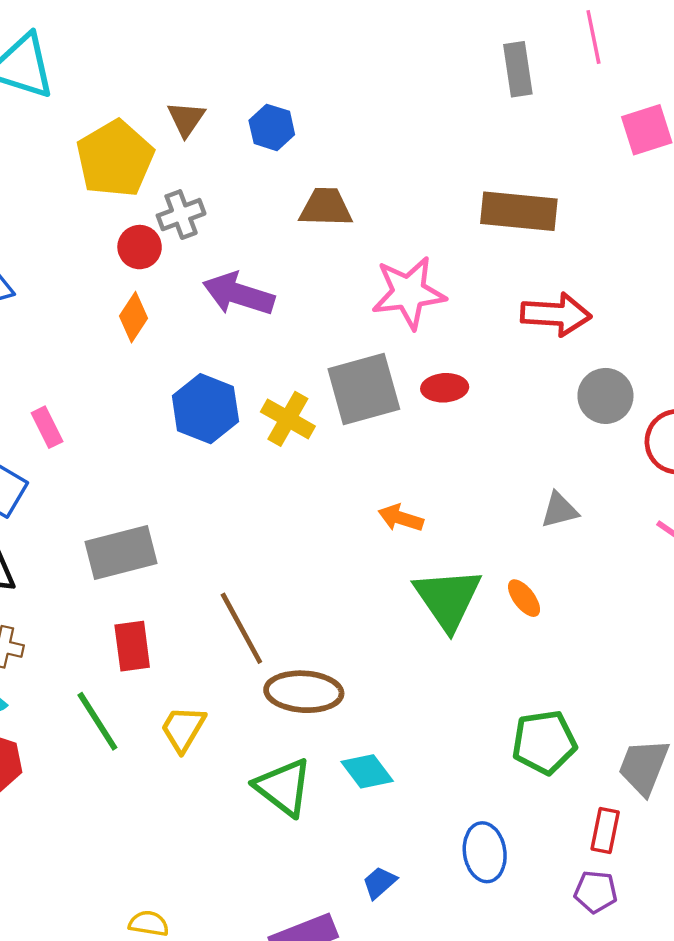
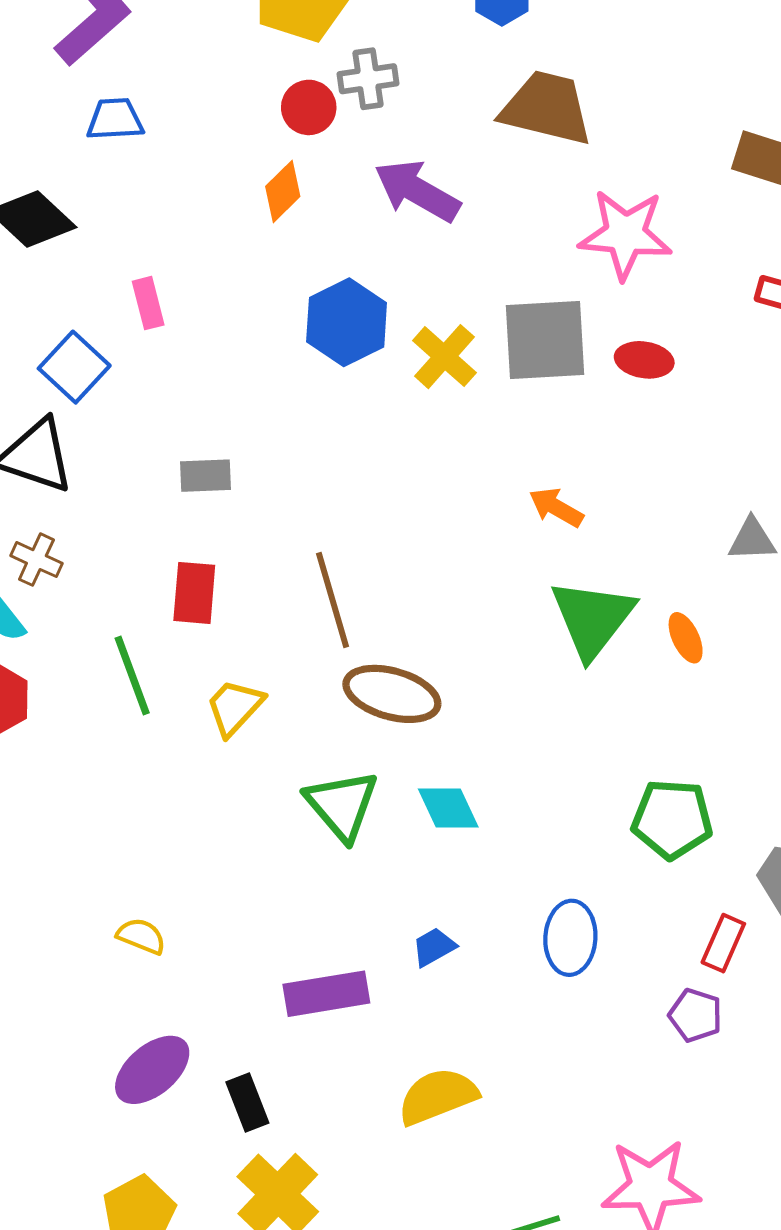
brown trapezoid: (326, 207) -> (547, 108), size x1.4
gray rectangle: (121, 552) -> (205, 476), size x0.6

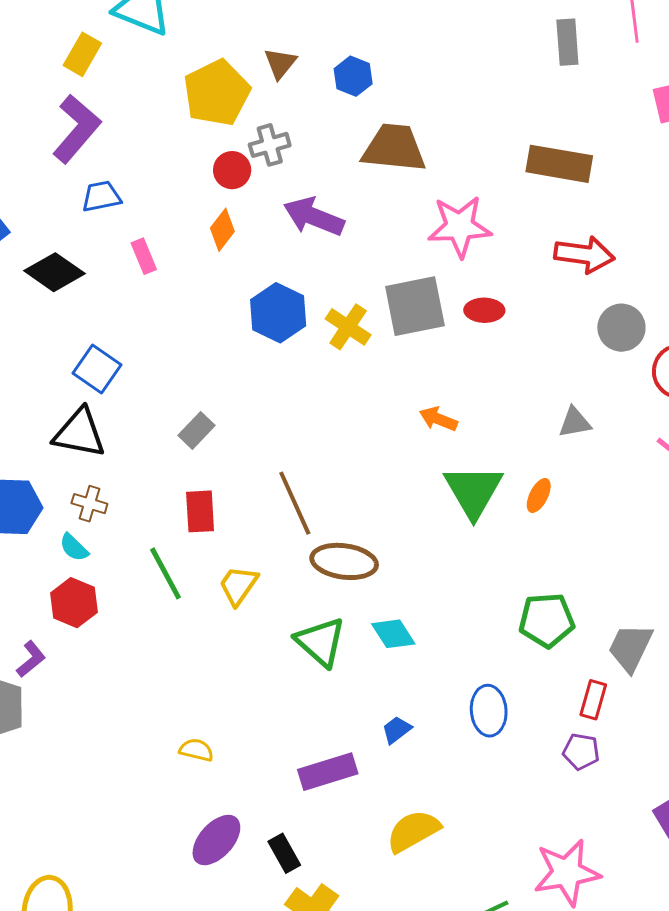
pink rectangle: (148, 303) -> (144, 256), moved
gray rectangle: (205, 476) -> (197, 430), turned -36
orange ellipse: (686, 638) -> (539, 495), turned 60

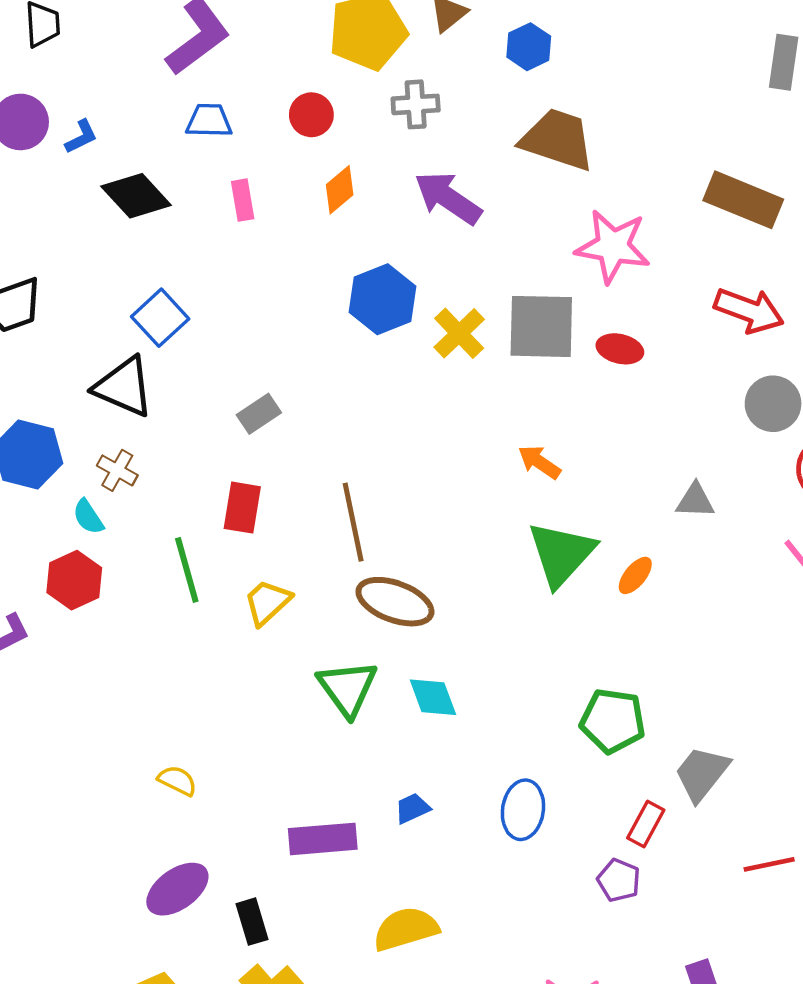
red circle: (232, 170) -> (311, 115), moved

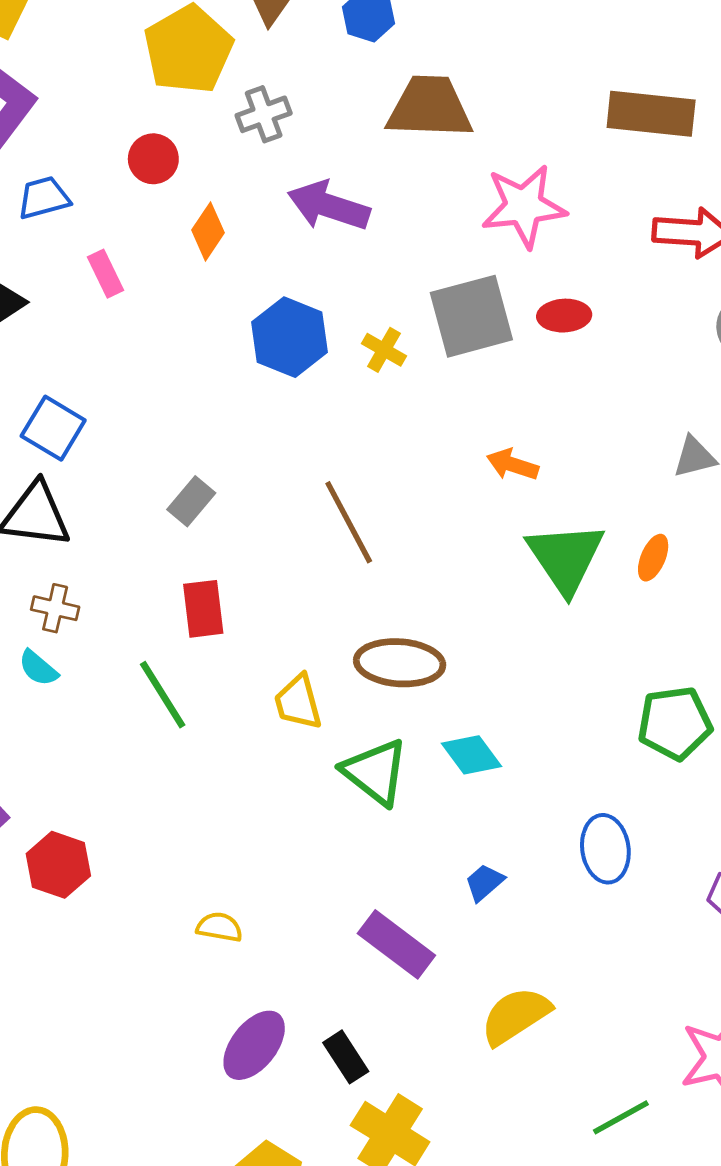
yellow cross: (459, 333) -> (384, 350), size x0.7
brown line: (353, 522) -> (349, 522), moved
red hexagon: (74, 580) -> (58, 865), moved
yellow trapezoid: (267, 602) -> (298, 702), moved, turned -46
purple rectangle: (323, 839) -> (396, 944), turned 58

